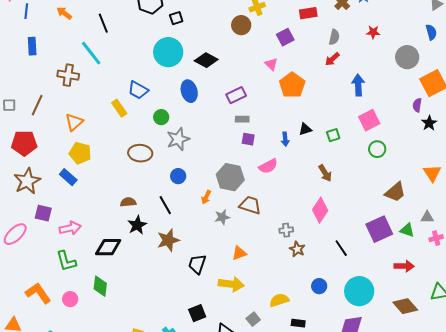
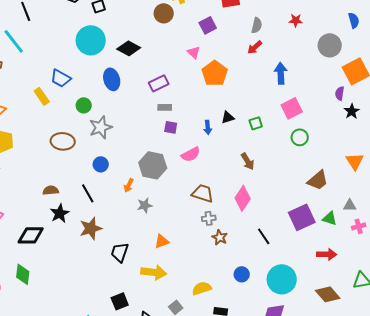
brown trapezoid: (250, 205) -> (203, 193), moved

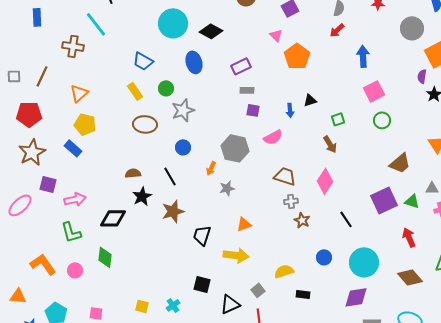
yellow rectangle: (42, 96) -> (135, 91), moved
green square: (256, 123) -> (338, 119), moved
red arrow: (327, 254) -> (409, 237), turned -114
black square: (120, 301) -> (202, 284), turned 36

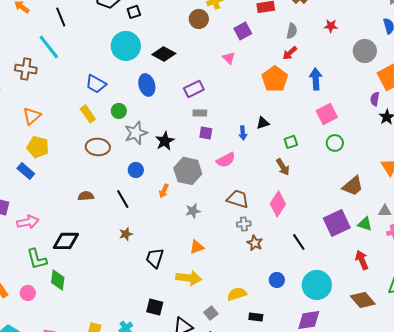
orange pentagon: (297, 56) -> (275, 79), moved
gray star: (227, 188) -> (193, 211), moved
black star: (142, 196) -> (165, 141), moved
brown star: (173, 211) -> (126, 234), size x0.6
green L-shape: (71, 232) -> (37, 259), moved

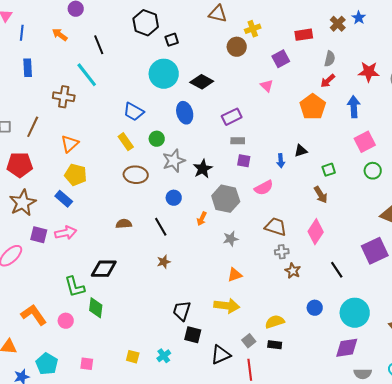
red star: (331, 26) -> (369, 72), moved, size x1.5
pink arrow: (28, 222) -> (66, 233), moved
black trapezoid: (155, 258) -> (182, 311), moved
black rectangle: (256, 317) -> (275, 345), moved

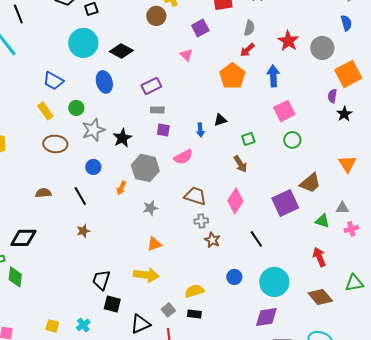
red star: (369, 72) -> (288, 41), turned 30
purple square: (375, 251) -> (285, 203), moved

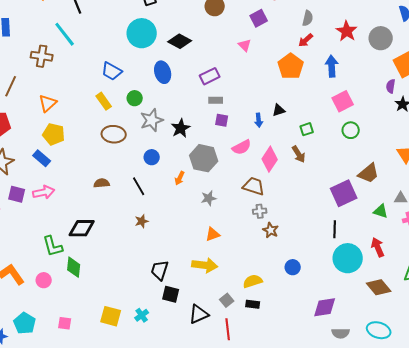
pink diamond: (235, 201) -> (270, 159), moved
black line: (256, 239) -> (335, 229), moved, turned 36
cyan circle: (274, 282) -> (348, 258), moved
yellow square: (52, 326) -> (111, 316), size x1.5

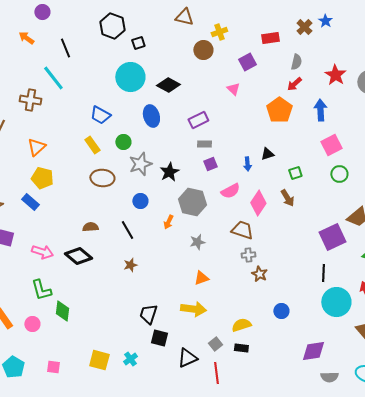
purple square: (222, 120) -> (210, 164), turned -32
pink arrow: (44, 192) -> (42, 252), moved, turned 30
black diamond: (82, 228) -> (78, 256), moved, turned 40

